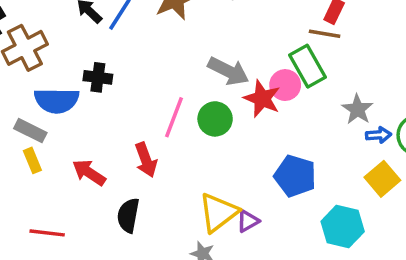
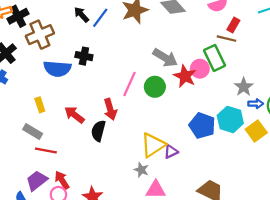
gray rectangle: (30, 131) -> (33, 132), moved
black semicircle: (128, 215) -> (98, 131), moved
cyan hexagon: (343, 227) -> (230, 119), moved

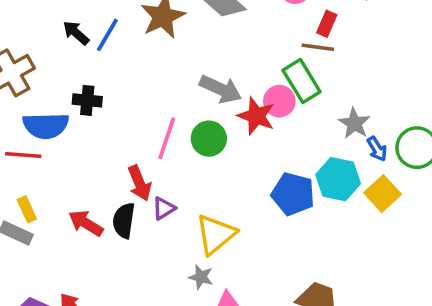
blue arrow: (256, 104) -> (377, 149), turned 64
yellow rectangle: (40, 105) -> (27, 209), moved
red arrow: (74, 115) -> (86, 223), moved
red line: (46, 150) -> (23, 155), moved
purple triangle: (171, 152) -> (164, 208), moved

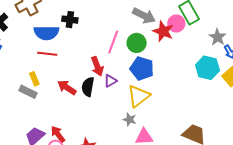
red line: (23, 155) -> (47, 54), moved
blue pentagon: (293, 194) -> (142, 68), moved

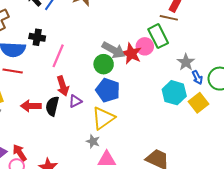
gray arrow: (144, 16) -> (114, 50), moved
pink line: (113, 42) -> (58, 56), moved
red arrow: (67, 88) -> (31, 106), turned -36

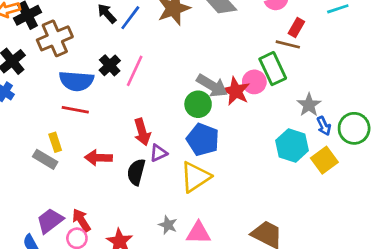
black cross: (37, 37) -> (110, 65), turned 35
pink line: (58, 56) -> (135, 71), moved
black semicircle: (52, 106) -> (136, 172), moved
gray star: (93, 141) -> (168, 225), moved

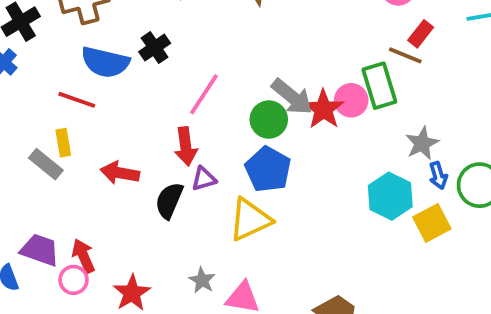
pink line: (135, 71) -> (204, 94), moved
red line: (75, 110) -> (77, 100), moved
purple trapezoid: (50, 221) -> (40, 250), turned 48

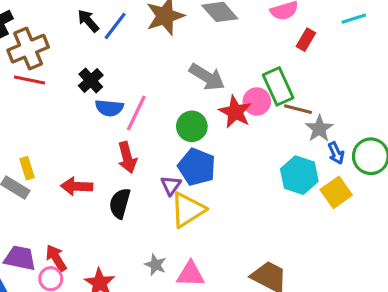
brown line: (405, 55) -> (298, 109), moved
blue semicircle: (105, 62) -> (109, 108), moved, size x0.7
gray arrow: (292, 97) -> (207, 77), moved
red line: (77, 100) -> (29, 80), moved
purple triangle: (204, 179) -> (171, 185), moved, turned -30

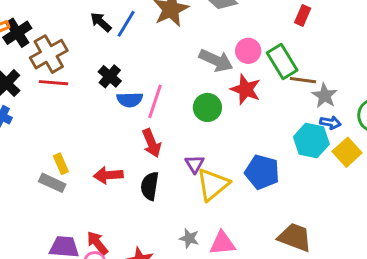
pink circle: (257, 101) -> (248, 51), moved
blue arrow: (336, 153) -> (330, 123), moved, turned -48
blue pentagon: (197, 167) -> (262, 172), moved

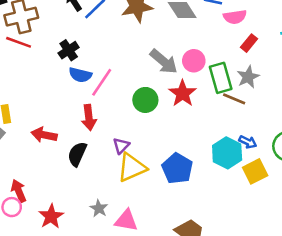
gray star: (325, 96) -> (248, 77), moved

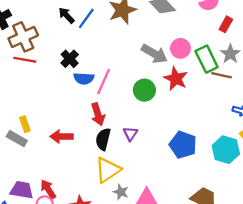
cyan hexagon: (227, 153) -> (226, 150), moved
black semicircle: (77, 154) -> (103, 139), moved
yellow triangle: (132, 168) -> (108, 170), moved

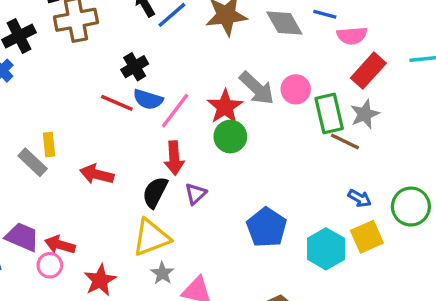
red rectangle: (226, 24) -> (368, 71), size x1.5
red line: (25, 60) -> (117, 103), moved
red star: (176, 79) -> (225, 107), moved
red arrow: (98, 114) -> (174, 158), moved
red arrow: (48, 189) -> (60, 245), turned -54

